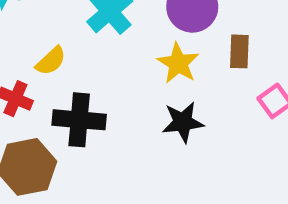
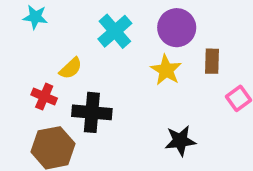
black star: (183, 122) -> (180, 141), moved

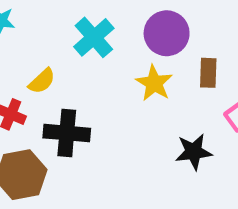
black star: (180, 141) -> (194, 152), moved

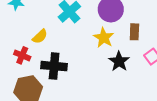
black star: (194, 152) -> (119, 61), moved, turned -30

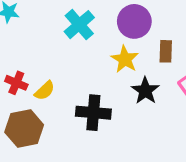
yellow semicircle: (40, 37) -> (45, 91), moved
black cross: (54, 66) -> (93, 113), moved

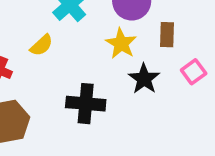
yellow semicircle: (45, 91) -> (42, 45), moved

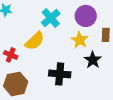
yellow semicircle: (42, 45) -> (35, 41), size x1.5

